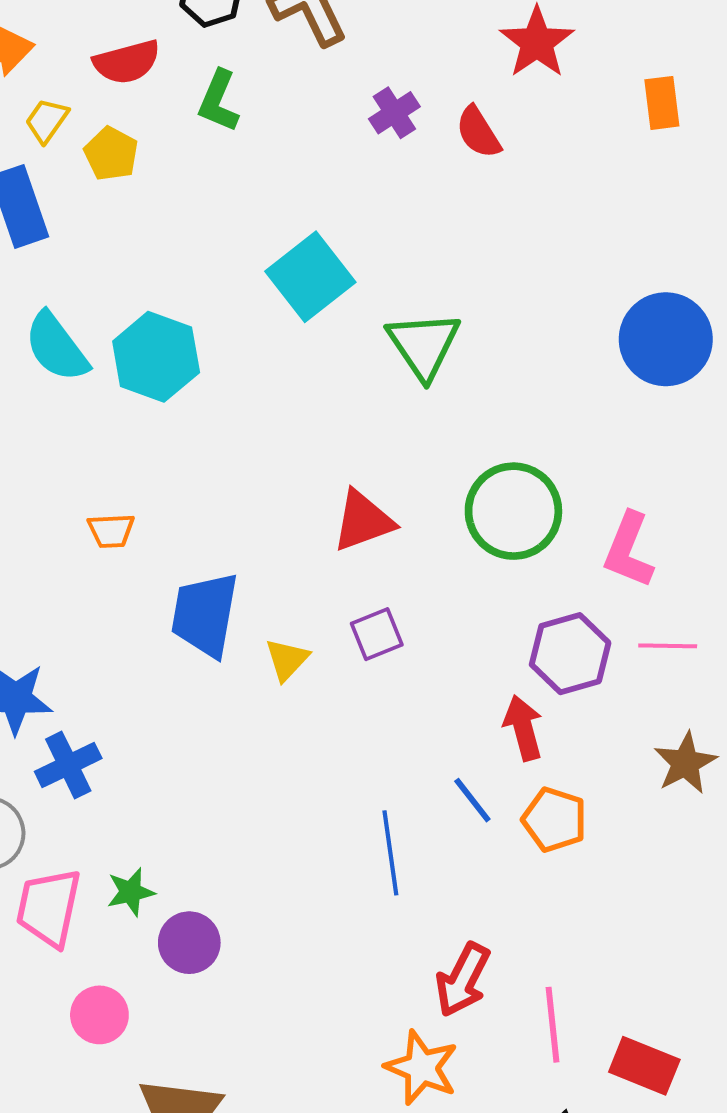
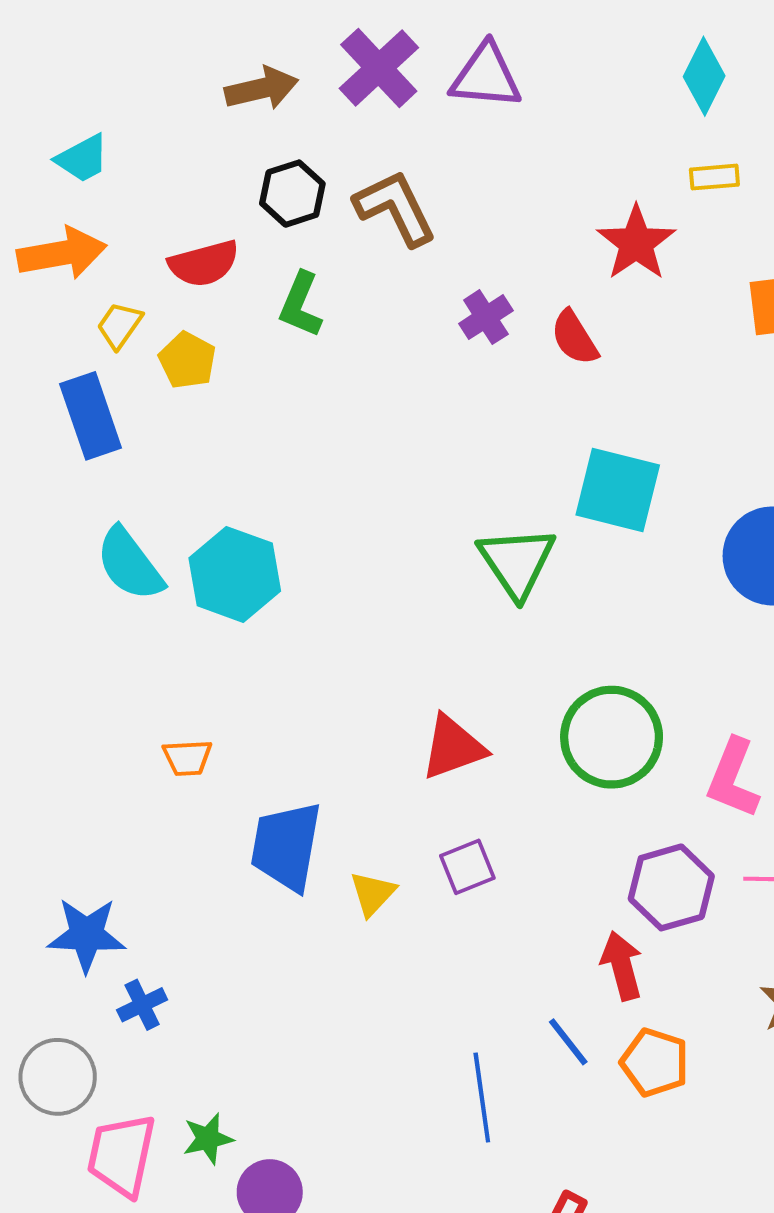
cyan square: (310, 277) -> (618, 490), moved, turned -38
blue cross: (68, 765) -> (142, 1005), size x0.7

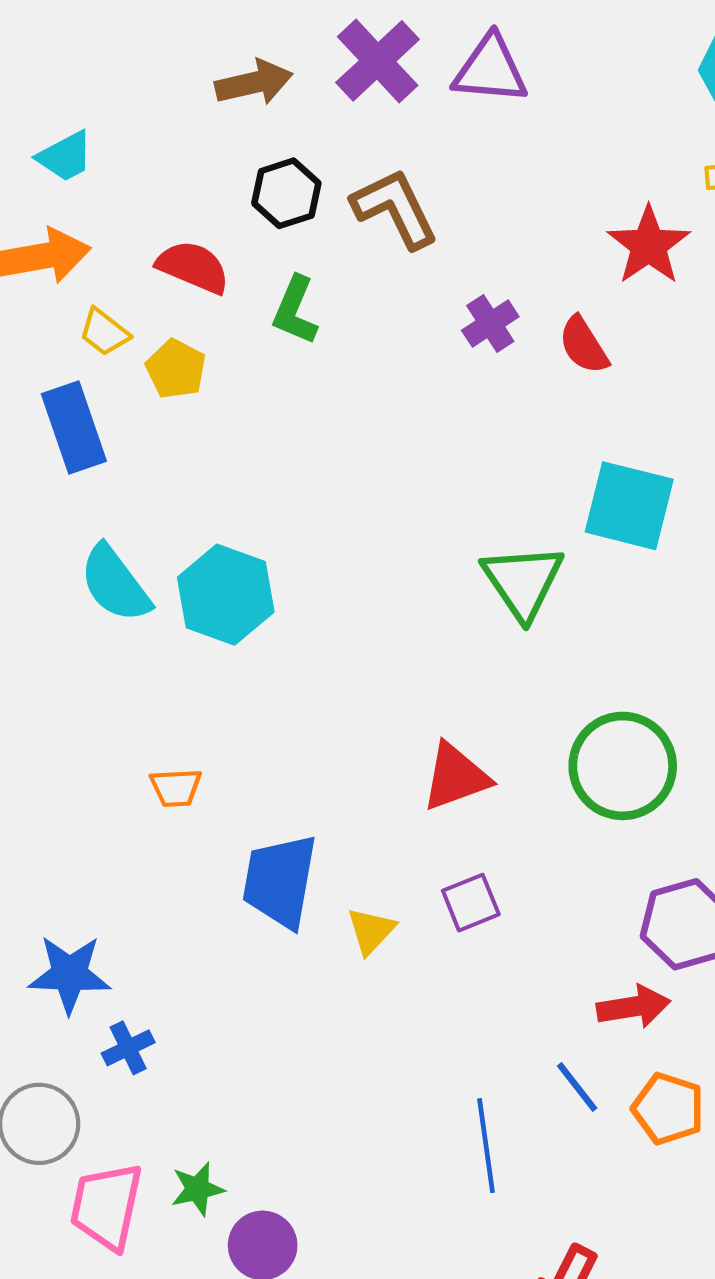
red semicircle: (204, 264) -> (193, 267), turned -142
yellow trapezoid: (119, 325) -> (104, 332), turned -87
red arrow: (622, 966) -> (634, 1007), turned 96

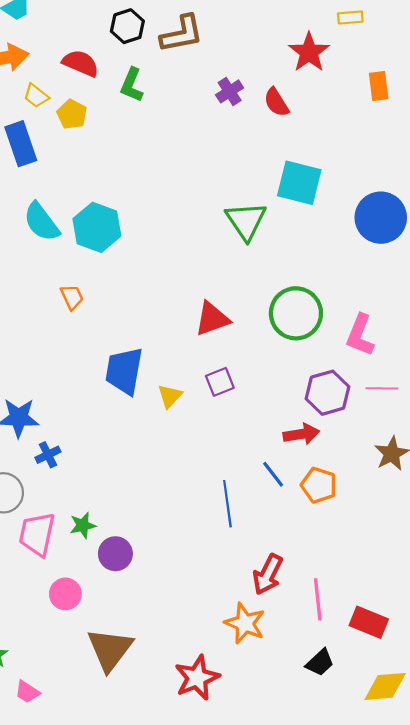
brown L-shape: (395, 208) -> (182, 34), turned 105
orange trapezoid: (176, 788) -> (72, 297), moved, turned -112

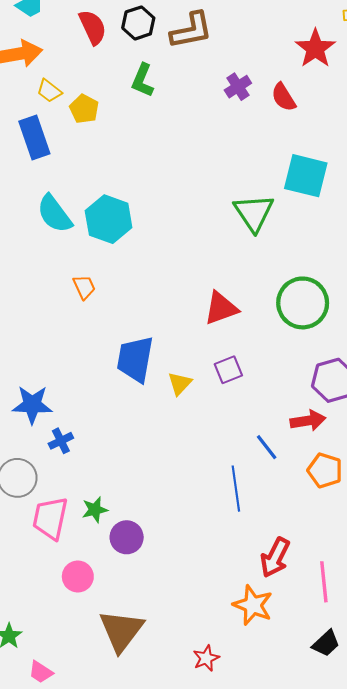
red semicircle: (81, 63) -> (93, 27), moved, turned 42
blue line: (273, 474) -> (267, 447), moved
red star: (197, 678) -> (206, 658), size x0.6

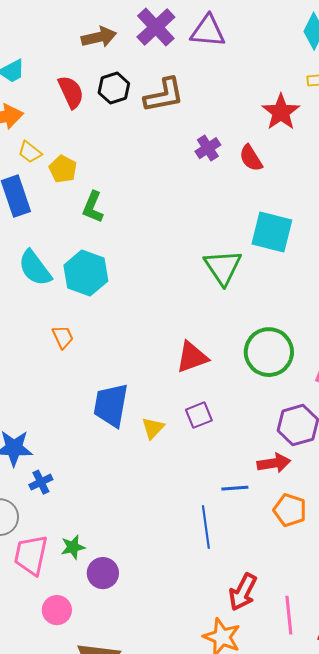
green L-shape: (143, 80) -> (93, 207), moved
blue line: (267, 447) -> (235, 488), turned -56

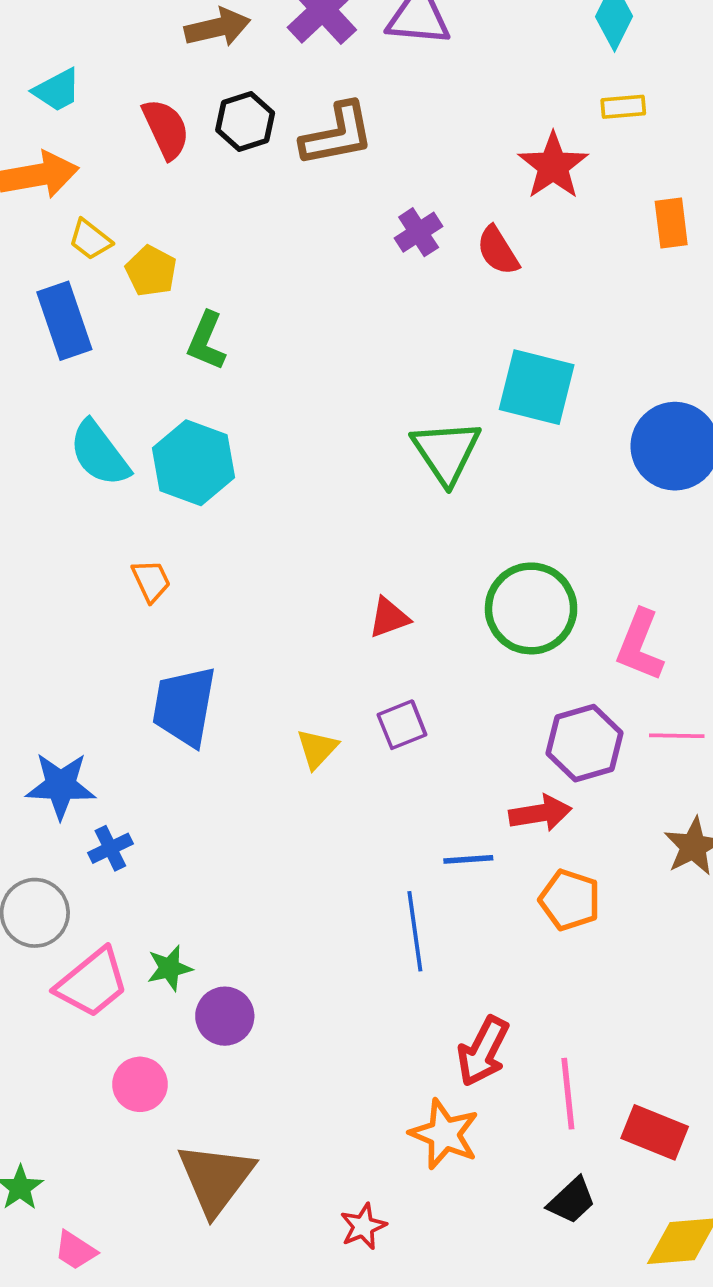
red triangle: (192, 357) -> (389, 618), size x0.7
blue trapezoid: (111, 405) -> (184, 706), moved
pink trapezoid: (31, 555) -> (92, 983), turned -141

